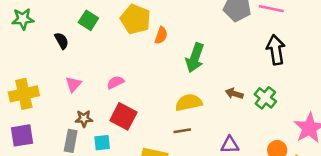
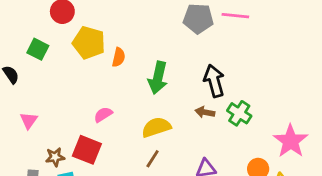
black arrow: (276, 50) -> (214, 81), moved
pink semicircle: (115, 82) -> (103, 115), moved
brown star: (84, 119) -> (55, 157), moved
brown line: (182, 131) -> (153, 159), turned -42

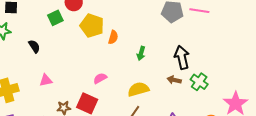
green square: (38, 49) -> (55, 18), moved, turned 35
green arrow: (158, 78) -> (141, 53), size x0.6
pink triangle: (29, 120) -> (46, 80), turned 40

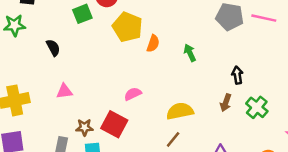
green arrow: (141, 53) -> (190, 53), moved, turned 136
black arrow: (182, 57) -> (237, 75), size x0.6
brown arrow: (174, 80) -> (226, 103), turned -88

